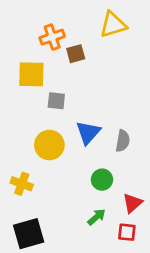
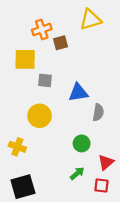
blue triangle: (88, 133) -> (78, 93), moved, turned 40

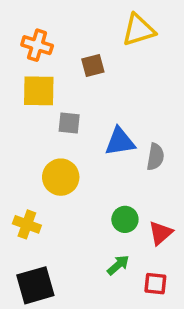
orange cross: (42, 29) -> (37, 45), moved, turned 36
gray semicircle: (98, 112) -> (155, 157), moved
red triangle: (106, 162) -> (160, 233), moved

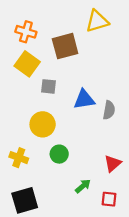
brown square: (93, 65) -> (65, 46), size x1.6
yellow square: (39, 91) -> (27, 64), turned 35
green circle: (125, 219) -> (59, 154), moved

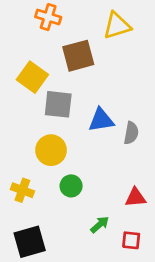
orange cross: (26, 32) -> (48, 17), moved
gray square: (48, 86) -> (58, 104), size x1.5
red triangle: (113, 164) -> (135, 197), turned 36

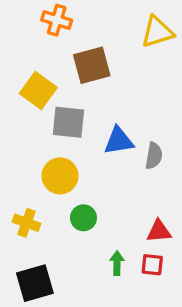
yellow triangle: (117, 26) -> (157, 32), moved
green arrow: (100, 225) -> (117, 263), turned -48
red square: (131, 240) -> (152, 265), moved

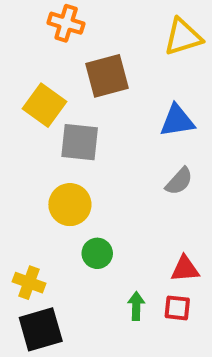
blue triangle: (119, 141) -> (177, 121), moved
gray semicircle: (154, 156) -> (179, 181), turned 32
yellow cross: (27, 223) -> (29, 283), moved

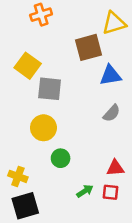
orange cross: (66, 23) -> (41, 15), turned -35
brown square: (107, 76) -> (89, 47), moved
green arrow: (136, 306) -> (85, 191), turned 56

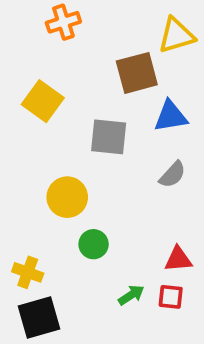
gray square: (50, 89) -> (109, 137), moved

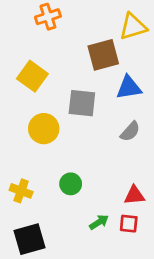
yellow circle: (67, 197) -> (44, 129), moved
yellow cross: (28, 272) -> (21, 191), moved

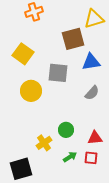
green circle: (71, 184) -> (66, 130), moved
yellow cross: (21, 191) -> (44, 143), moved, turned 35

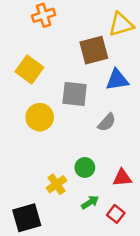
gray semicircle: (92, 93) -> (107, 122), moved
red square: (91, 158) -> (116, 214), moved, turned 32

